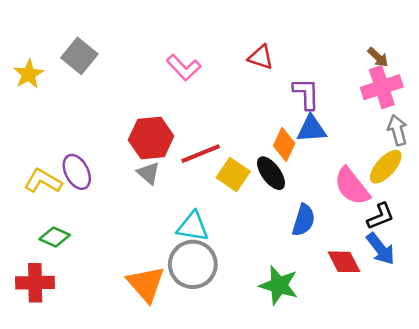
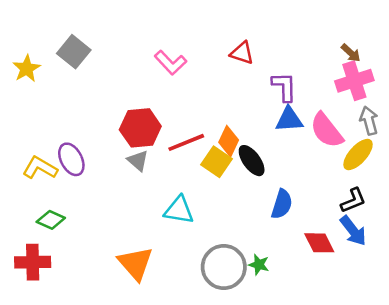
orange diamond: (284, 145) -> (229, 141), moved
pink semicircle: (352, 186) -> (327, 130), moved
gray circle: (193, 264) -> (224, 267), moved
green star: (279, 285) -> (259, 265), size x0.6

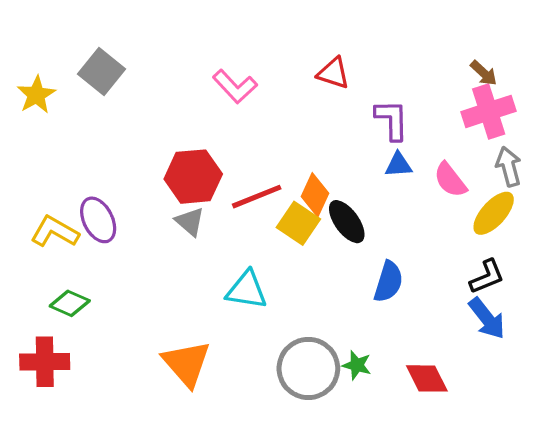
blue triangle: (289, 119) -> (398, 165), size x0.7
pink semicircle: (327, 130) -> (450, 180), size x0.7
red diamond: (319, 243) -> (427, 378), moved

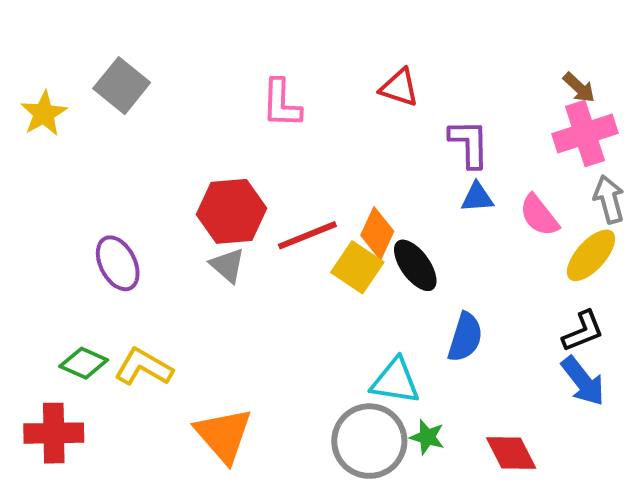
pink L-shape: (235, 86) -> (281, 104), turned 45
yellow L-shape: (55, 232) -> (144, 367), moved
cyan triangle: (247, 290) -> (395, 381), moved

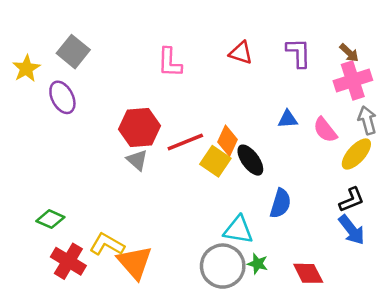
purple L-shape: (469, 143) -> (299, 53), moved
purple ellipse: (118, 263) -> (62, 97), moved
yellow L-shape: (144, 367) -> (107, 244), moved
red cross: (54, 433) -> (68, 261), moved, turned 32

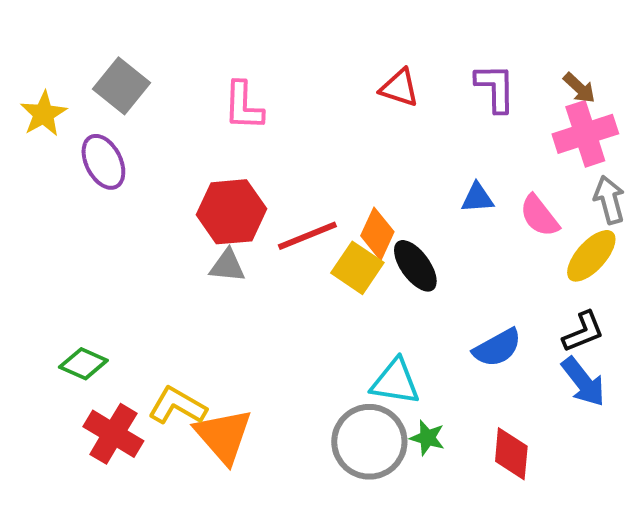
pink L-shape: (170, 62) -> (243, 106), moved
gray triangle: (137, 160) -> (227, 266), turned -35
blue semicircle: (280, 203) -> (497, 348), moved, turned 44
red diamond: (308, 273) -> (511, 454), turned 32

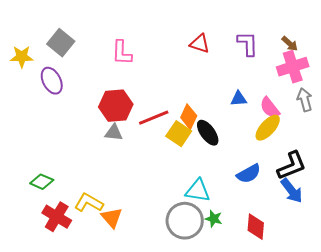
yellow star: (43, 114) -> (22, 57), turned 30
yellow ellipse: (591, 256) -> (268, 128), moved
black L-shape: (583, 332) -> (292, 166), size x1.4
orange triangle: (223, 436) -> (112, 218), size x0.7

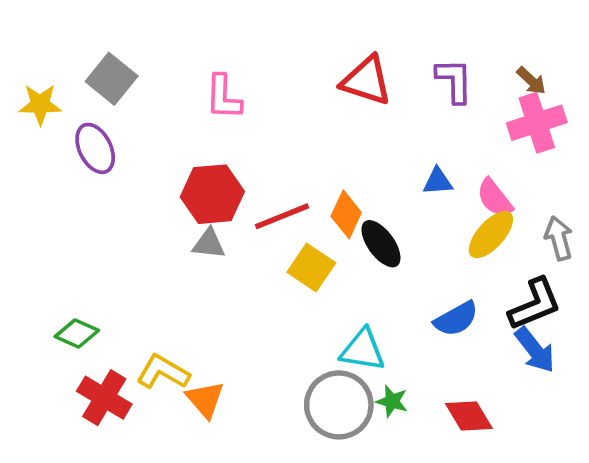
red triangle: (200, 44) -> (366, 81), size x1.4
gray arrow: (305, 100) -> (559, 238), moved
yellow square: (179, 134) -> (311, 268), moved
red diamond: (256, 227) -> (469, 416), turned -36

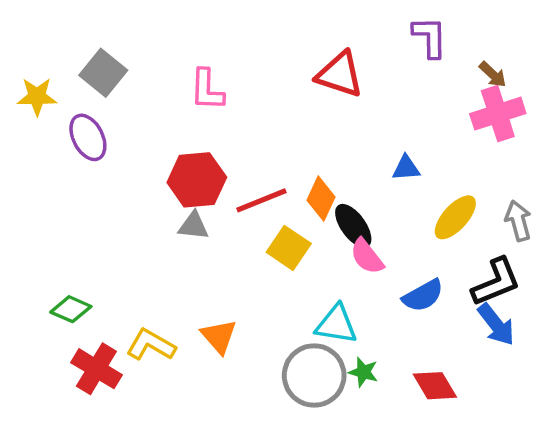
purple L-shape: (454, 81) -> (430, 37), moved
pink semicircle: (495, 198) -> (367, 256), moved
orange triangle: (205, 399) -> (219, 336), moved

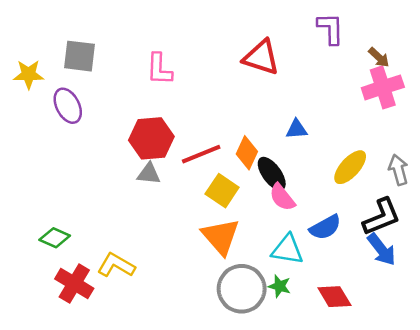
gray square: (103, 73) -> (80, 56), turned -32
blue triangle: (406, 168) -> (297, 129), moved
cyan triangle: (336, 324) -> (287, 250), moved
orange triangle: (219, 336) -> (221, 236), moved, size x1.4

